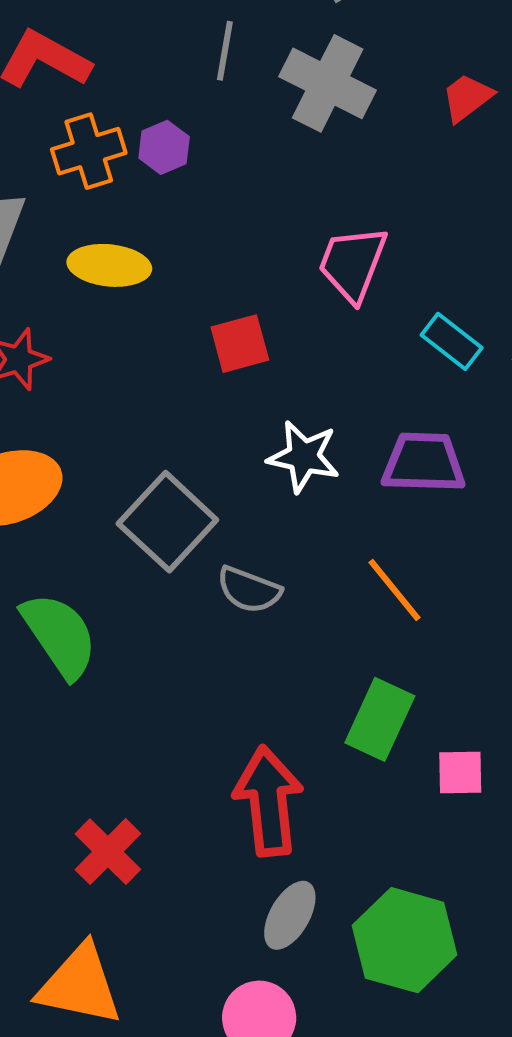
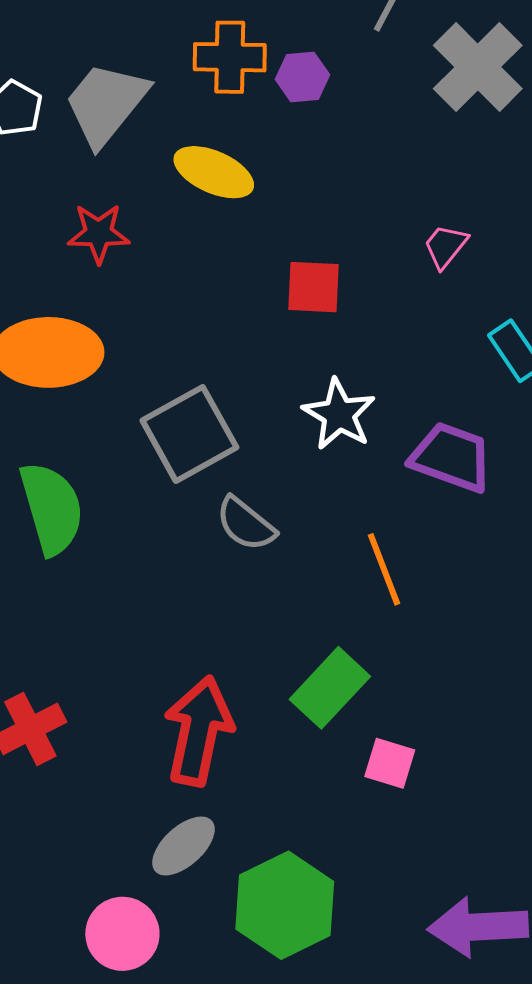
pink trapezoid: (353, 264) -> (446, 246), size x0.6

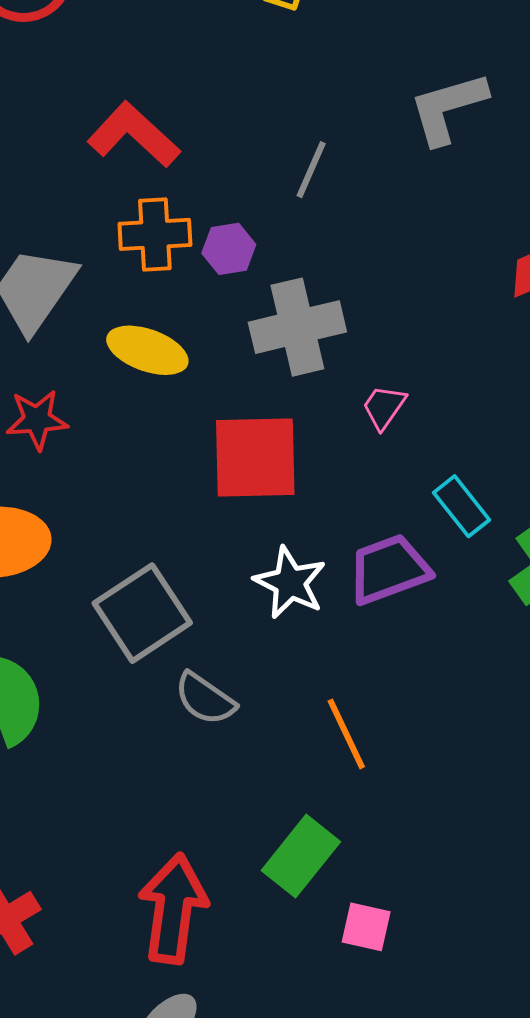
gray cross: (478, 67) -> (297, 327), moved, turned 36
red square: (314, 287) -> (255, 458), size x1.6
purple trapezoid: (451, 457) -> (389, 569), moved, turned -36

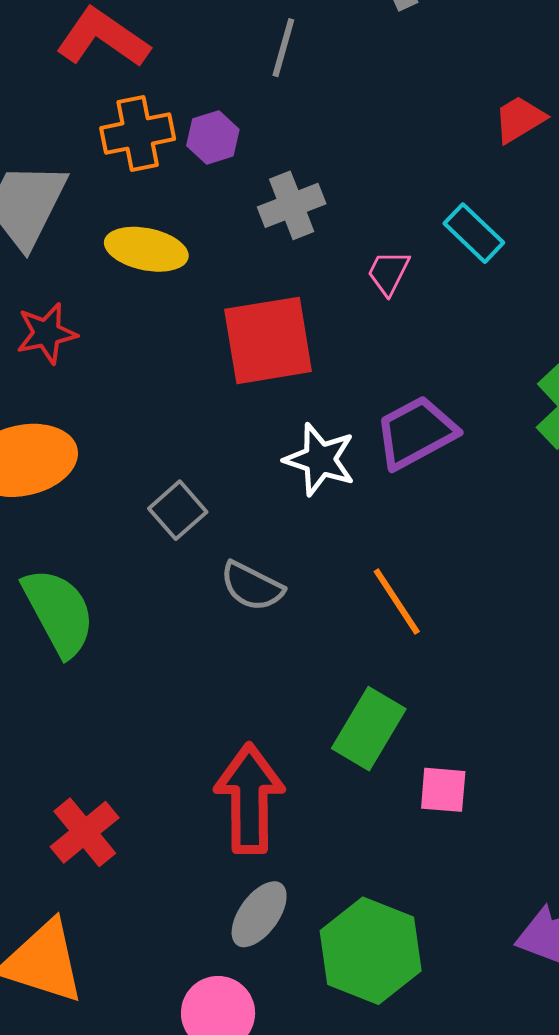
gray cross: (297, 327) -> (292, 205), size x0.7
cyan rectangle: (461, 506) -> (474, 233), moved
gray square: (142, 613) -> (178, 510), size x0.6

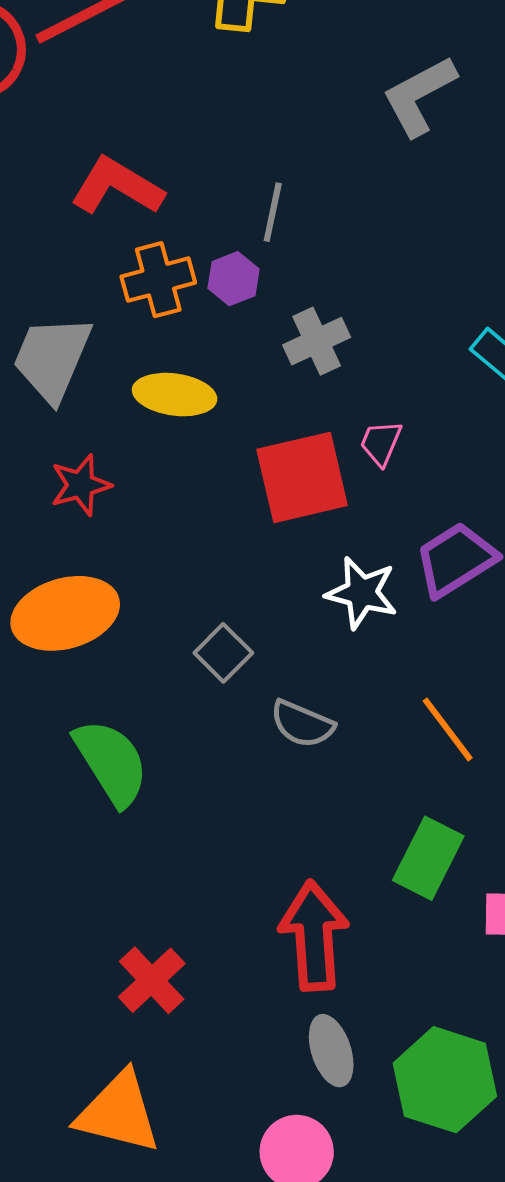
gray line: (283, 48) -> (273, 212), moved
pink trapezoid: (388, 273) -> (381, 443), moved
gray ellipse: (259, 914) -> (331, 1051), turned -50

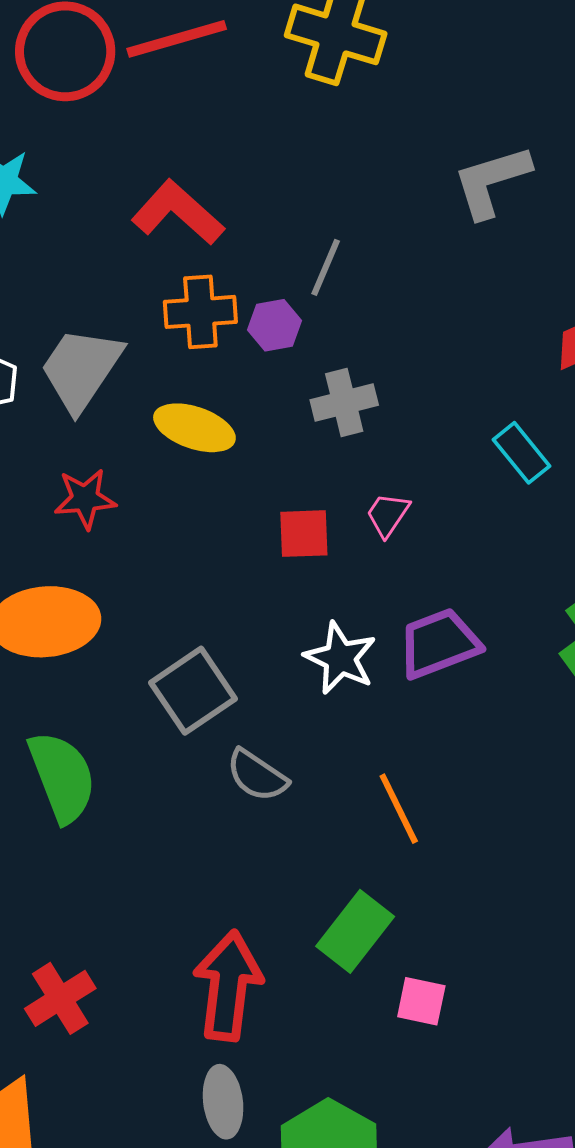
red square: (302, 477) -> (304, 534), size x0.6
gray square: (223, 653) -> (193, 691), size x1.5

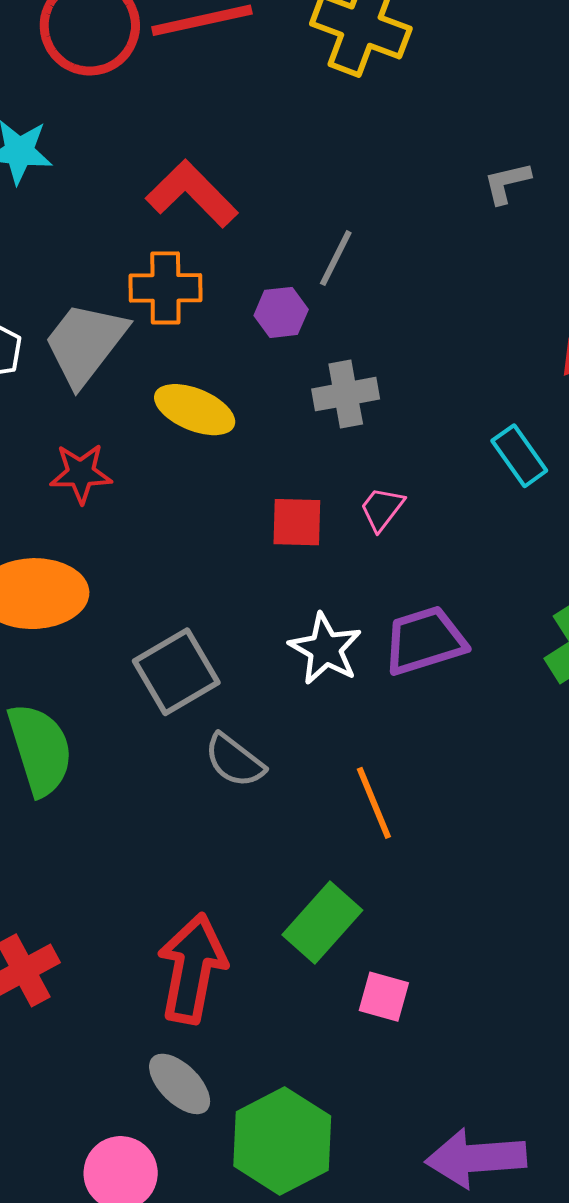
gray L-shape: (492, 181) -> (507, 183), size x0.6
orange cross: (200, 312) -> (165, 288), moved
gray ellipse: (223, 1102) -> (180, 1084), turned -42

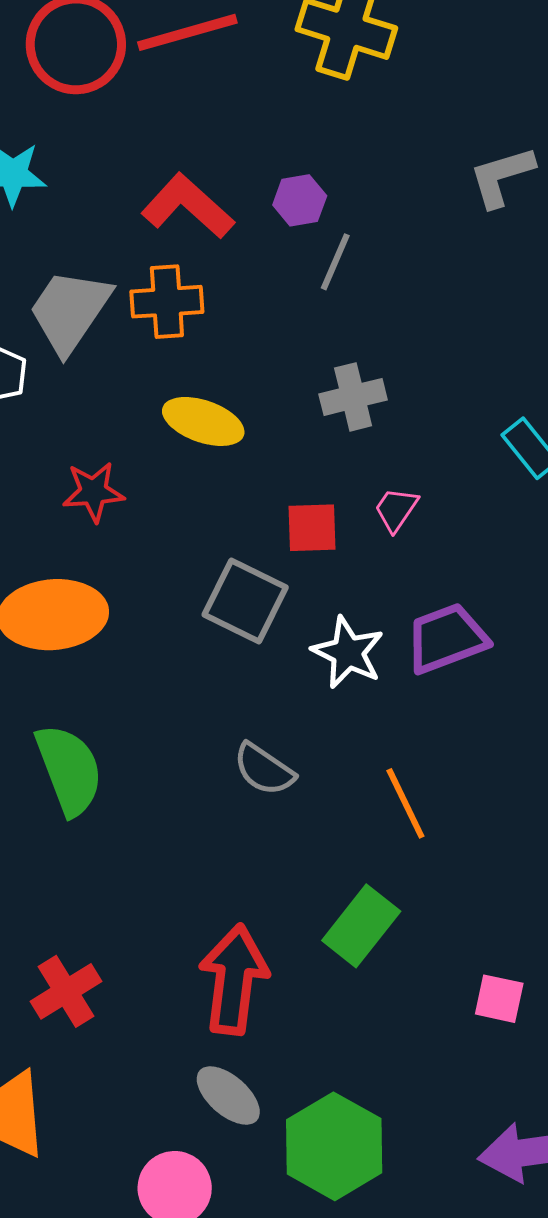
gray L-shape: (507, 183) -> (502, 177), size x1.4
purple hexagon: (281, 312) -> (300, 200), moved
gray trapezoid: (85, 344) -> (70, 311), moved
gray square: (176, 672) -> (245, 601), moved, turned -30
pink square: (384, 997) -> (499, 999), moved

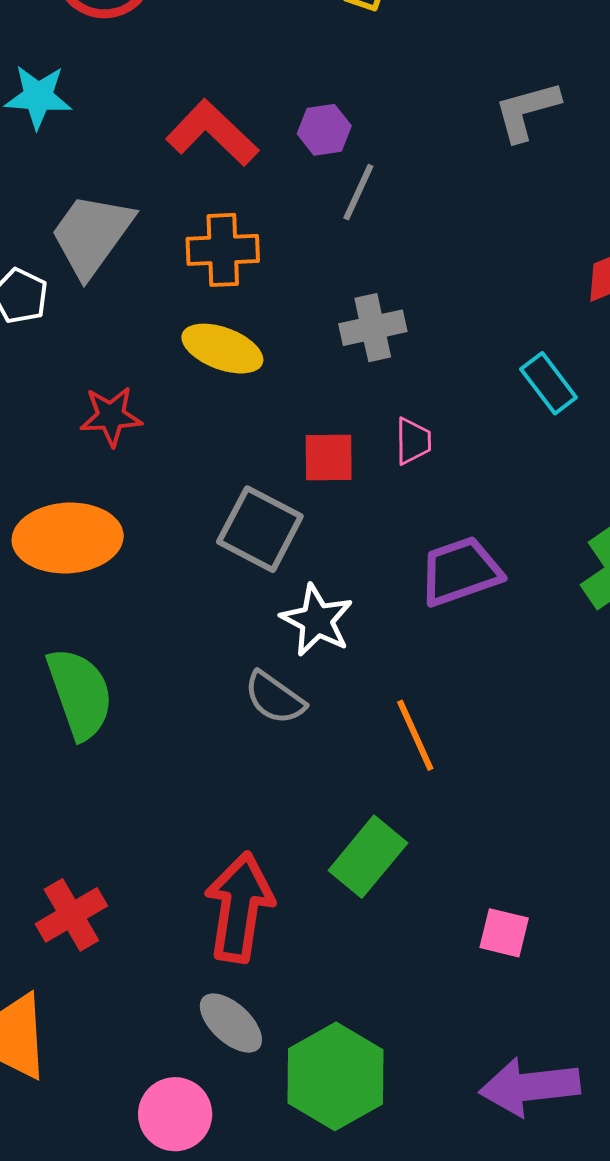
orange cross: (167, 302) -> (223, 250), moved
pink trapezoid: (396, 509) -> (413, 441), turned 144
white star: (348, 653) -> (317, 620), moved

